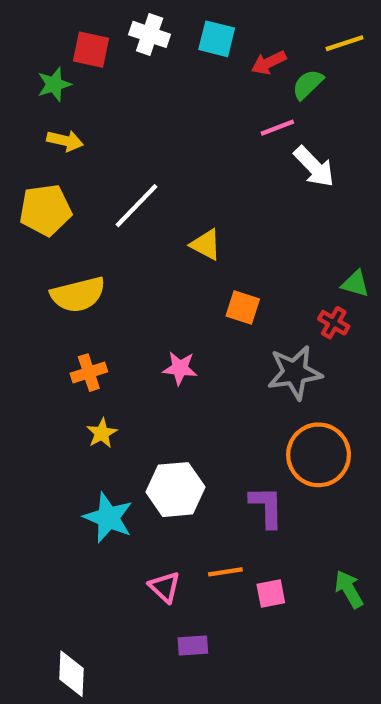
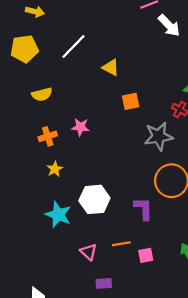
yellow semicircle: (78, 295) -> (42, 94), size x0.7
orange square: (243, 308) -> (131, 101), turned -30
pink star: (180, 368) -> (80, 127), moved

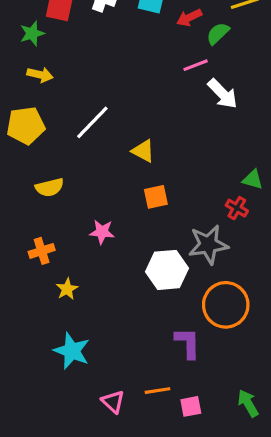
orange square: (131, 101) -> (156, 197), moved
orange cross: (48, 136) -> (42, 251), moved
white hexagon: (94, 199) -> (167, 270), moved

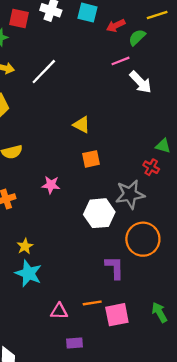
white line: (92, 122) -> (44, 72), moved
yellow star: (67, 289) -> (25, 246), moved
pink triangle: (113, 402) -> (59, 311), turned -42
pink square: (191, 406) -> (117, 315), size x1.5

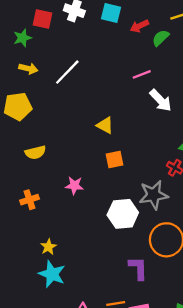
pink line: (120, 61) -> (142, 74), moved
white arrow: (141, 82) -> (161, 100), moved

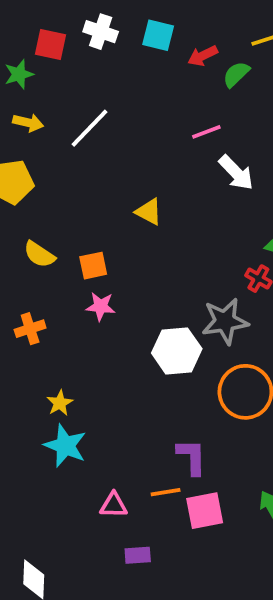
yellow semicircle: (35, 152) -> (39, 254), turned 48
orange square: (115, 159) -> (93, 266), moved
purple L-shape: (138, 268) -> (192, 457), moved

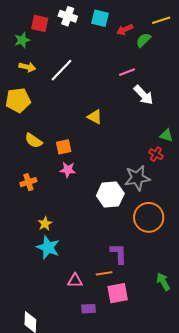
pink square: (205, 511) -> (118, 293), moved

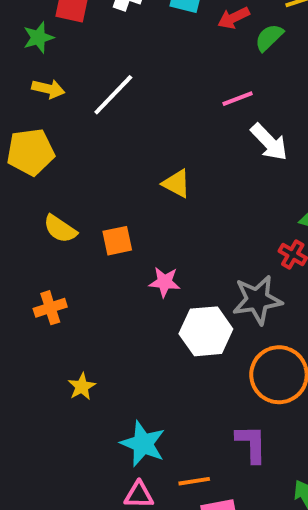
pink star: (68, 170) -> (165, 282), moved
cyan star: (48, 247) -> (143, 444), moved
purple L-shape: (119, 254) -> (251, 444), moved

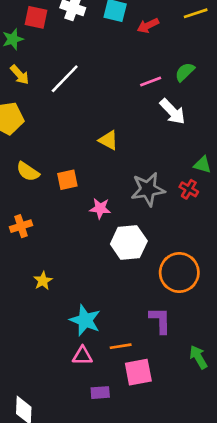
green semicircle: (269, 38) -> (185, 72), moved
yellow arrow: (48, 89) -> (20, 75), turned 35
gray star: (257, 300) -> (148, 189), moved

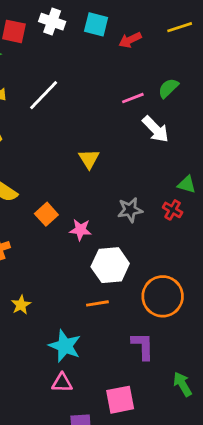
yellow triangle: (108, 140) -> (89, 159), turned 30
orange square: (67, 180) -> (46, 214), moved, turned -30
gray star: (148, 189) -> (130, 210), size x0.7
orange line: (121, 346) -> (97, 303), moved

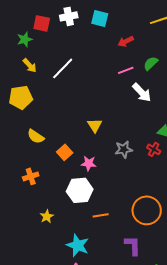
white cross: (52, 22) -> (69, 16), turned -30
red arrow: (130, 40) -> (126, 41), moved
yellow triangle: (89, 159) -> (95, 125), moved
white hexagon: (110, 265) -> (80, 190), moved

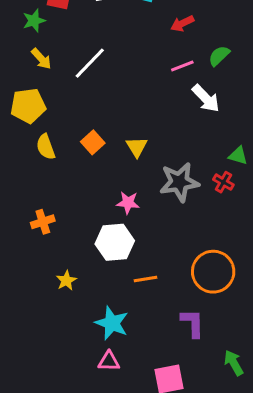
yellow semicircle: (36, 136) -> (46, 147), moved, turned 36
gray star: (124, 149) -> (179, 182), size x1.5
orange square: (65, 152) -> (93, 142), moved

